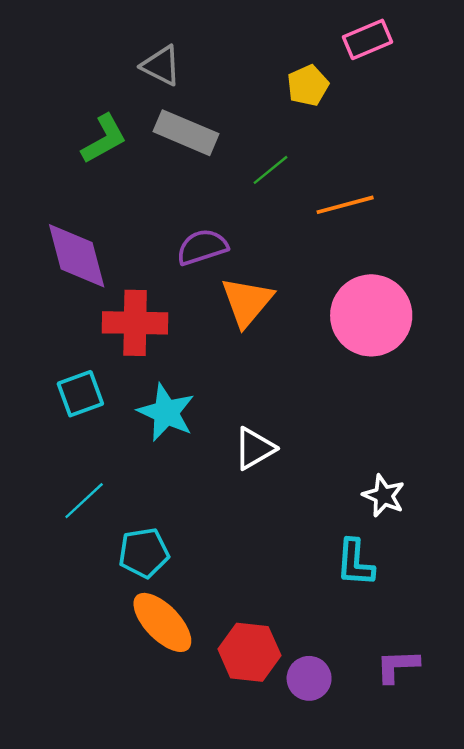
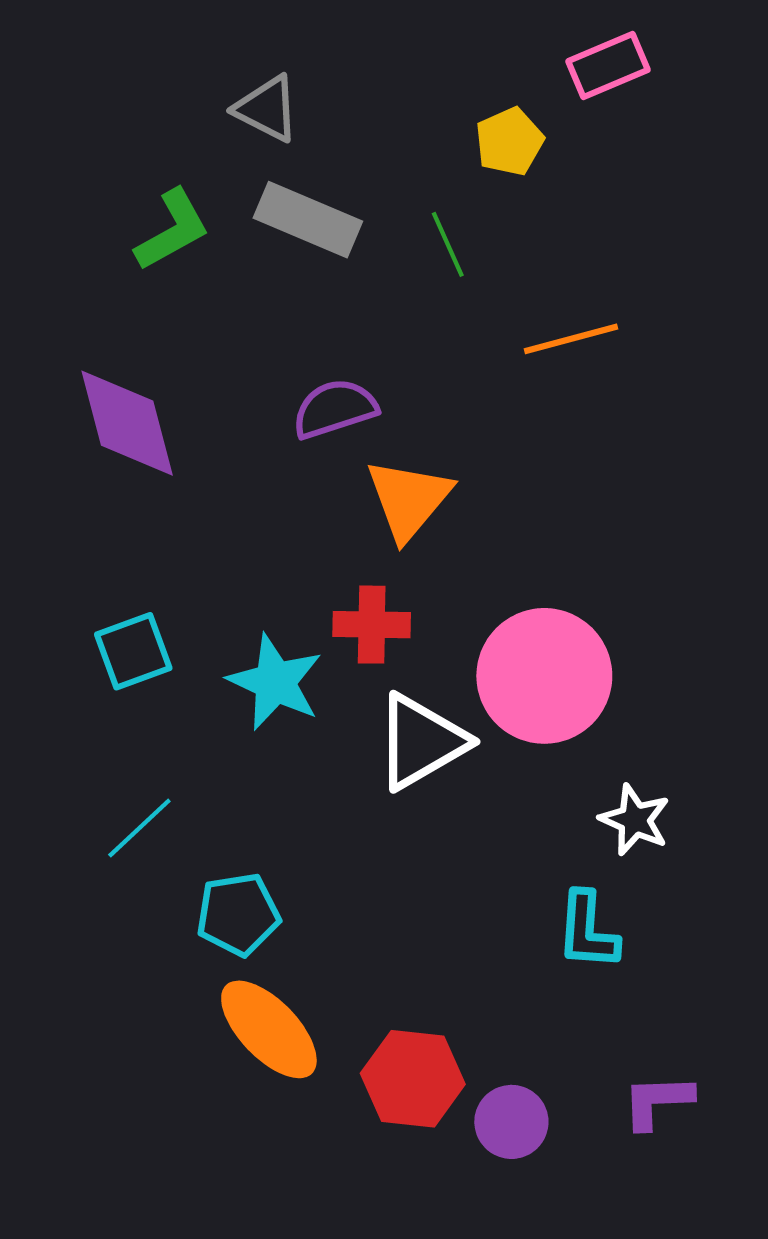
green line: (271, 170) -> (448, 244), moved, turned -75
pink circle: (371, 315) -> (544, 676), moved
red cross: (135, 323) -> (372, 625), moved, size x0.7
white triangle: (254, 448) -> (421, 742), size x1.4

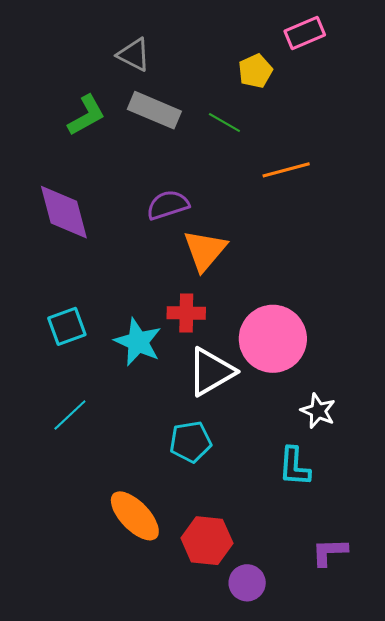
green line: (448, 244) -> (224, 123), turned -36
cyan pentagon: (238, 914) -> (190, 442), moved
purple circle: (511, 1122) -> (247, 583), moved

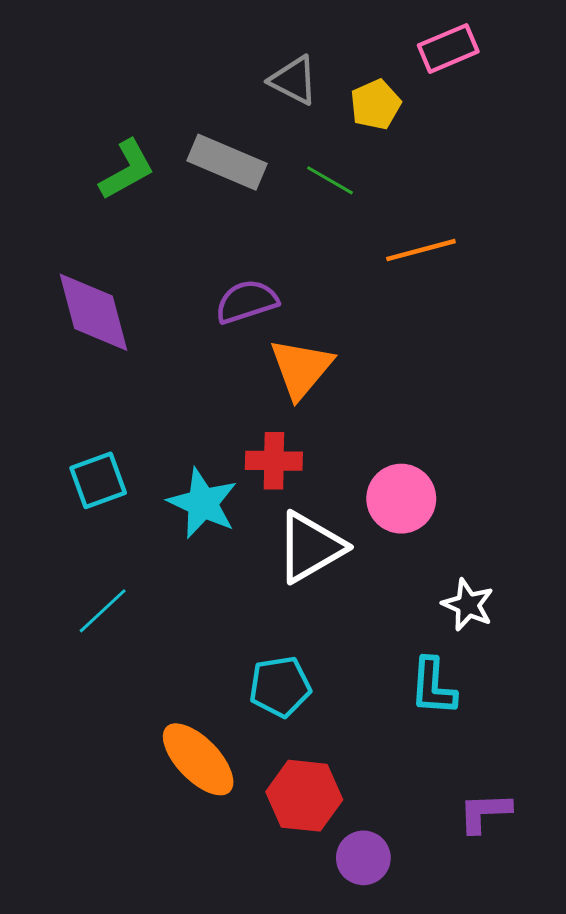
gray triangle: (134, 55) -> (294, 80), moved
pink circle: (273, 339) -> (401, 499), size x0.7
cyan pentagon: (190, 442) -> (280, 687), moved

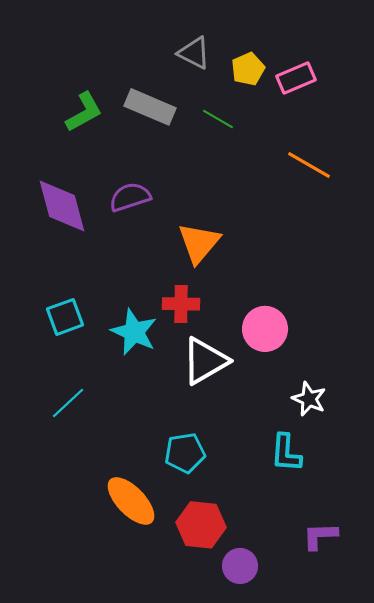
pink rectangle: (448, 48) -> (296, 78), moved
orange line: (421, 250) -> (309, 165), moved, turned 45
purple semicircle: (247, 302) -> (130, 197), moved

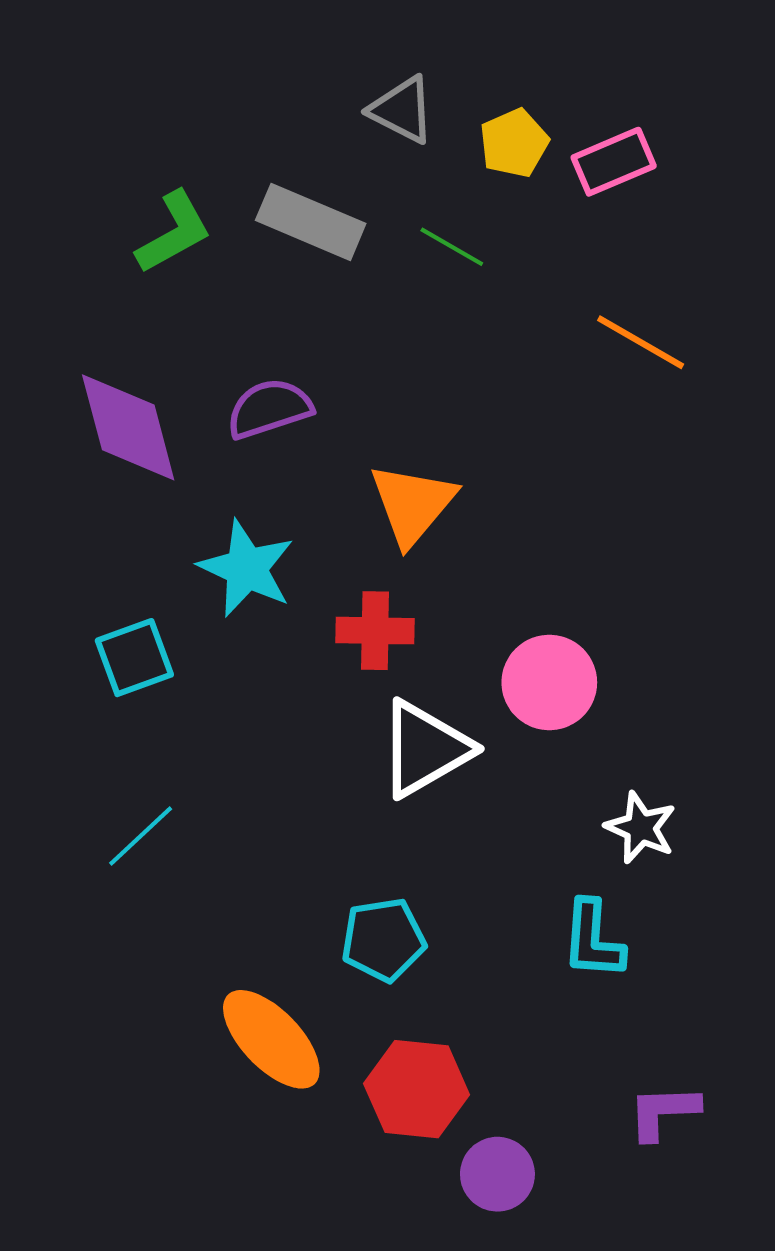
cyan star: (134, 332) -> (246, 568), moved

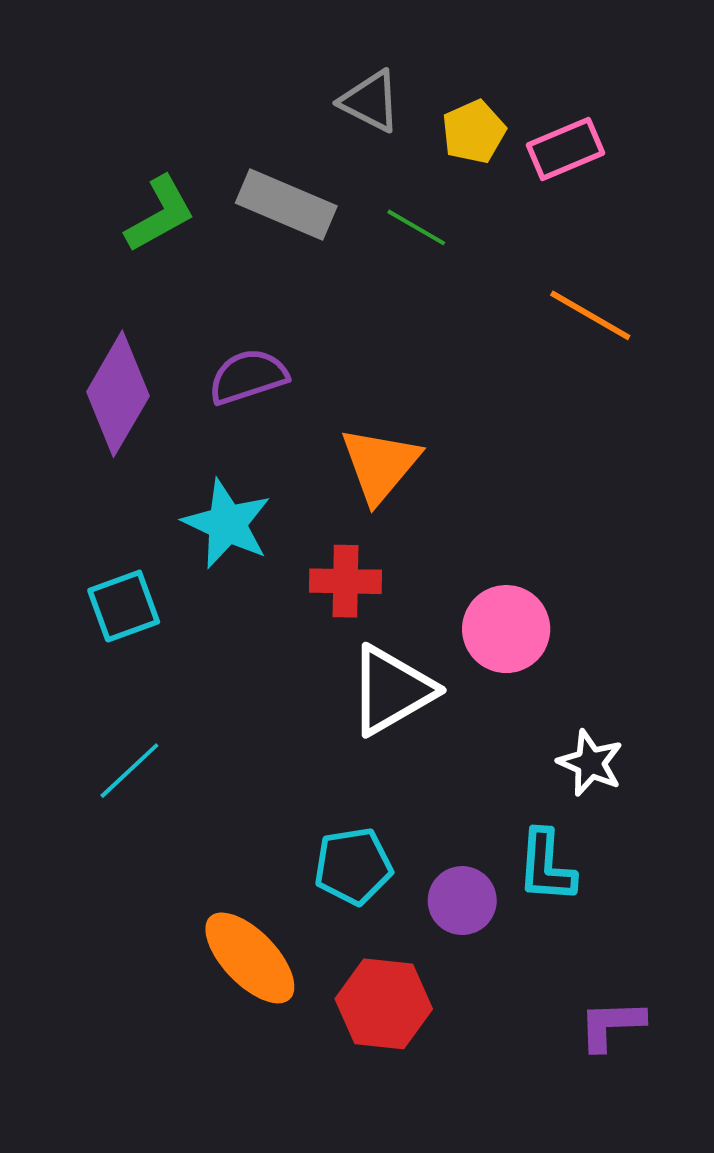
purple diamond: (128, 427) -> (118, 394), turned 45
purple circle: (497, 1174) -> (462, 901), moved

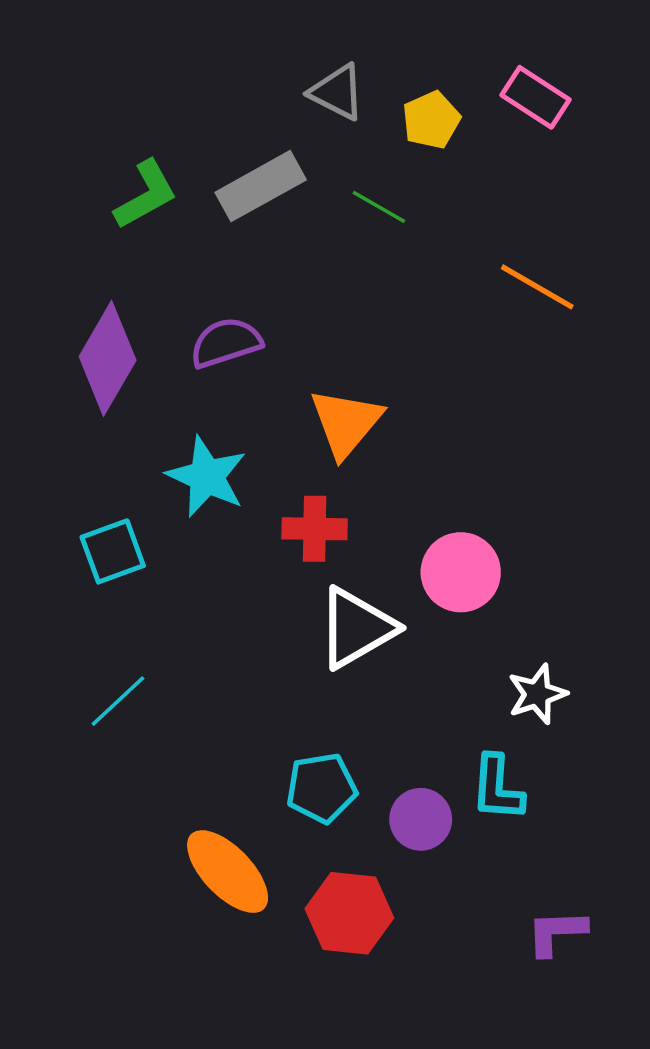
pink rectangle: (565, 149) -> (536, 97), moved, turned 56
gray rectangle: (286, 204) -> (261, 186), turned -52
white star: (590, 763) -> (537, 694), turned 30

